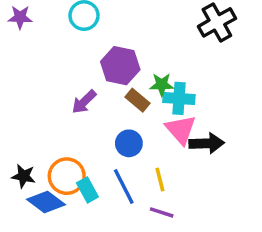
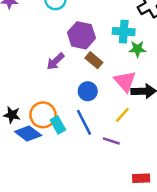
green star: (162, 85) -> (137, 49), moved
cyan cross: (179, 98) -> (124, 32), moved
yellow line: (160, 180) -> (122, 115), moved, turned 56

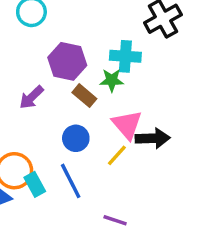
green star: (137, 49) -> (112, 80), moved
yellow line: (122, 115) -> (117, 155), moved
purple line: (111, 141) -> (115, 220), moved

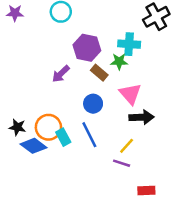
black arrow: (153, 138) -> (141, 117), moved
yellow line: (117, 155) -> (127, 146), moved

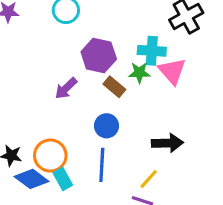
pink triangle: (130, 94) -> (172, 71), moved
blue line: (89, 135) -> (102, 165), turned 30
cyan rectangle: (63, 137) -> (63, 179), moved

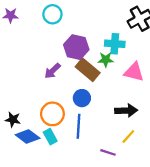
pink triangle: (172, 71) -> (134, 72), moved, turned -35
brown rectangle: (114, 87) -> (88, 70), size x1.5
orange circle: (50, 155) -> (52, 114), moved
yellow line: (149, 179) -> (128, 137), moved

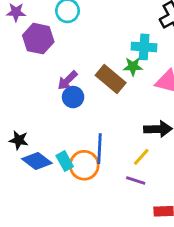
purple hexagon: (76, 47) -> (38, 39), moved
blue circle: (82, 98) -> (73, 97), moved
orange circle: (52, 114) -> (84, 165), moved
yellow line: (128, 137) -> (141, 157), moved

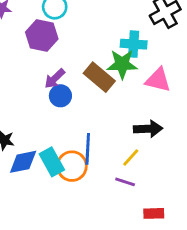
purple hexagon: (38, 39) -> (42, 35), moved
green star: (133, 66) -> (122, 64), size x1.5
blue diamond: (37, 161) -> (23, 162), turned -48
cyan rectangle: (65, 161) -> (52, 162), size x1.4

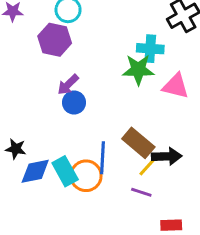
brown rectangle: (99, 77) -> (138, 143), moved
black arrow: (148, 129) -> (167, 156), moved

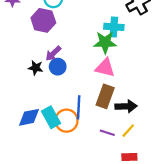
pink triangle: (176, 86) -> (105, 68), moved
brown rectangle: (138, 143) -> (105, 96), turned 70
black star: (16, 149) -> (36, 68), moved
yellow line: (147, 167) -> (128, 131), moved

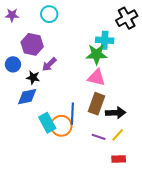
purple hexagon: (43, 20) -> (32, 44), moved
blue circle: (58, 67) -> (13, 64), moved
blue diamond: (29, 117) -> (27, 97), moved

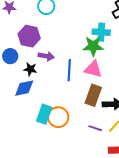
purple arrow: (49, 64) -> (46, 56), turned -126
blue line: (72, 114) -> (69, 70), moved
cyan rectangle: (47, 123) -> (44, 114), turned 48

